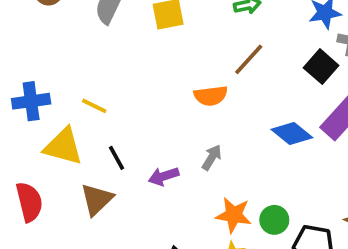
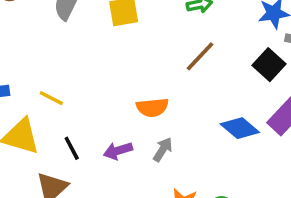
orange semicircle: (211, 96) -> (152, 107), moved
purple arrow: (164, 176) -> (118, 151), moved

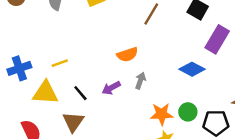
yellow line: (51, 98) -> (60, 63), turned -35
blue diamond: (240, 128) -> (192, 69), moved

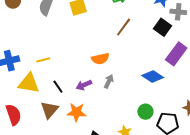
orange star: (162, 114) -> (76, 112), moved

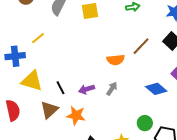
brown line: (124, 27) -> (141, 46), moved
orange semicircle: (100, 59) -> (116, 60), moved
yellow line: (43, 60) -> (38, 38), moved, turned -32

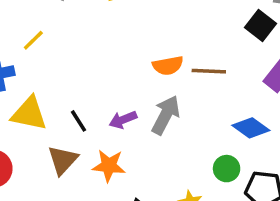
brown line: (141, 46) -> (209, 71), moved, turned 54
gray arrow: (112, 89) -> (166, 115), size x1.6
blue diamond: (156, 89) -> (251, 128), moved

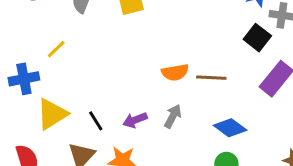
yellow triangle: (29, 114) -> (52, 114), turned -44
gray arrow: (166, 115) -> (173, 116), size x0.7
blue diamond: (251, 128) -> (230, 128), moved

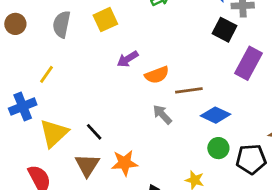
brown line: (211, 78) -> (189, 90), moved
gray arrow: (173, 116) -> (162, 114), turned -60
purple arrow: (135, 120) -> (128, 59), moved

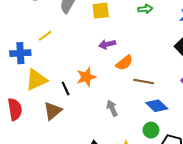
orange semicircle: (157, 75) -> (124, 63), turned -36
gray arrow: (162, 114) -> (112, 108), moved
orange star: (125, 163) -> (86, 77), moved, turned -30

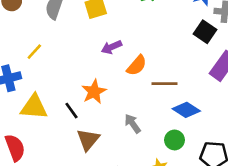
yellow triangle: (36, 80) -> (34, 107), turned 40
brown triangle: (53, 111) -> (88, 140), moved
green circle: (151, 130) -> (174, 140), moved

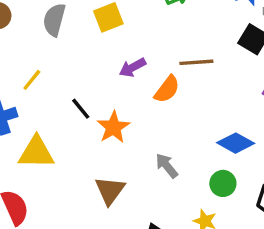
brown line: (165, 84) -> (196, 62), moved
black line: (71, 111) -> (81, 109), moved

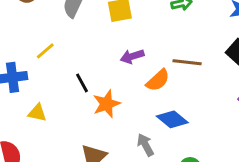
blue diamond: (236, 143) -> (172, 119), moved
yellow triangle: (36, 152) -> (37, 113), size x0.6

